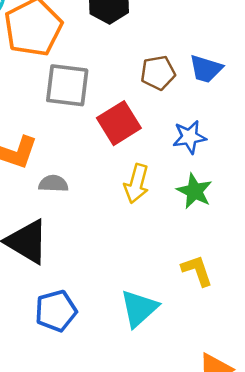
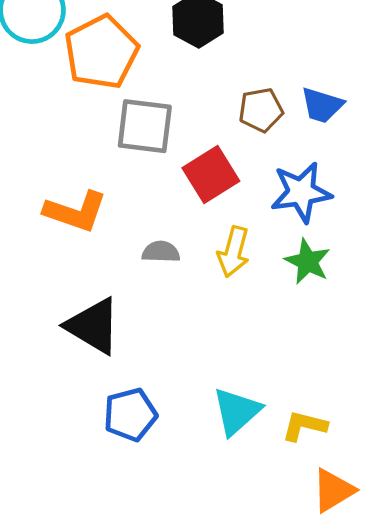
blue star: (189, 137) -> (301, 192), size x1.4
gray semicircle: (53, 184) -> (161, 252), moved
yellow L-shape: (197, 271) -> (304, 426), moved, turned -57

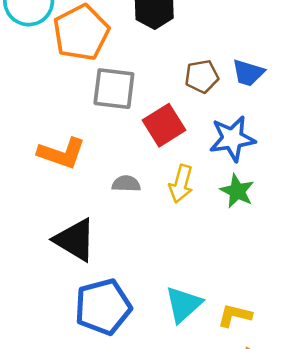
blue pentagon: (130, 415) -> (103, 307), size x1.4

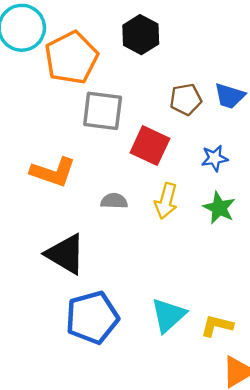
red square: (164, 125) -> (150, 146), turned -33
blue star: (232, 139) -> (215, 158), size x0.6

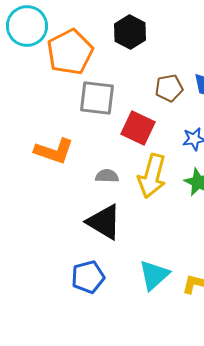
yellow arrow: (166, 201) -> (152, 176), size x1.4
black triangle: (66, 254) -> (104, 222), moved
blue pentagon: (92, 318) -> (88, 277), size x0.7

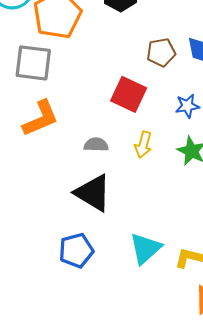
gray square: (97, 98) -> (33, 63), moved
orange L-shape: (54, 151) -> (41, 118), turned -42
yellow arrow: (152, 176) -> (143, 145), size x0.6

